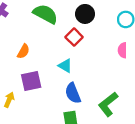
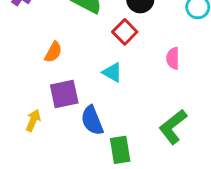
pink semicircle: (122, 50) -> (173, 58), moved
blue semicircle: (73, 93) -> (92, 120), moved

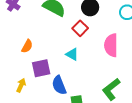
orange semicircle: (53, 52) -> (27, 46), moved
pink semicircle: (173, 58) -> (111, 45), size x1.6

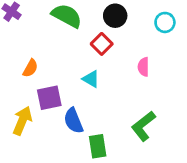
pink semicircle: (111, 45) -> (143, 67), size x0.6
yellow arrow: (21, 85) -> (22, 121), size x1.5

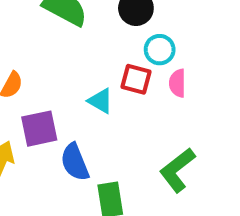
cyan circle: (165, 22) -> (160, 50), moved
red square: (102, 44) -> (136, 79), moved, turned -30

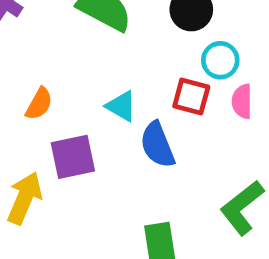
cyan triangle: (100, 101) -> (121, 106), moved
blue semicircle: (75, 162) -> (157, 145), moved

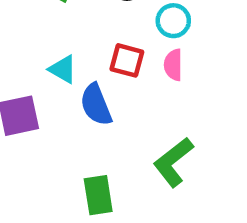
cyan circle: (220, 60) -> (173, 21), moved

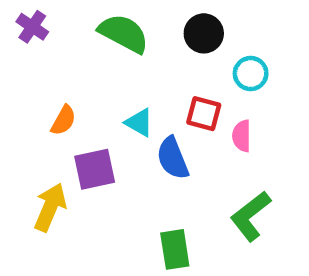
pink semicircle: (173, 65) -> (242, 136), moved

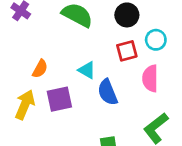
red square: (204, 114) -> (127, 51), moved, turned -30
pink semicircle: (242, 136) -> (150, 78), size x1.4
yellow arrow: (50, 207) -> (25, 105), moved

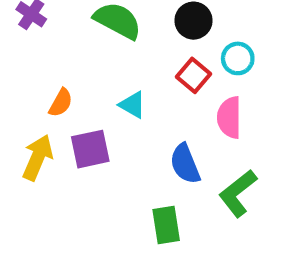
red square: (127, 51) -> (193, 75), turned -35
blue semicircle: (108, 92) -> (185, 164), moved

